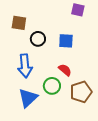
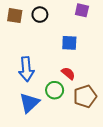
brown square: (19, 23) -> (15, 16), moved
black circle: (38, 39) -> (40, 15), moved

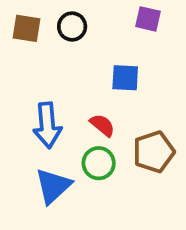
red semicircle: (68, 73) -> (102, 125), moved
brown pentagon: (85, 96) -> (154, 152), moved

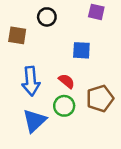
brown square: (26, 28) -> (17, 35), moved

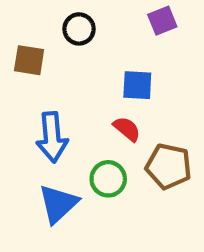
purple square: (96, 12) -> (162, 21), turned -35
red semicircle: (67, 81) -> (127, 129), moved
brown pentagon: (100, 98) -> (169, 166), turned 30

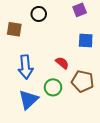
blue square: (137, 85) -> (86, 40), moved

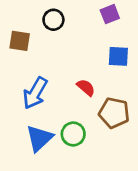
blue arrow: (25, 67) -> (35, 93), turned 35
green circle: (53, 87) -> (73, 134), moved

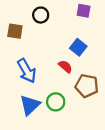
purple square: (110, 14) -> (84, 11), turned 32
blue square: (118, 56) -> (78, 47), moved, turned 35
blue arrow: (35, 93) -> (27, 71), turned -60

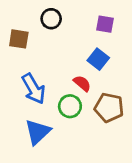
purple square: (84, 11) -> (105, 24), moved
green circle: (56, 102) -> (70, 106), moved

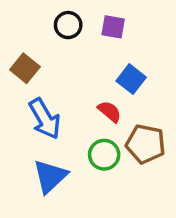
purple square: (105, 24) -> (113, 27), moved
brown square: (19, 39) -> (25, 68), moved, turned 30
green circle: (70, 106) -> (104, 155), moved

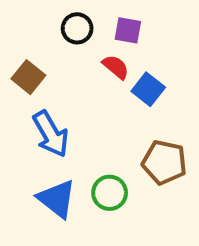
red semicircle: (110, 111) -> (116, 67), moved
green circle: (104, 155) -> (110, 193), moved
blue triangle: (50, 176) -> (57, 199), turned -39

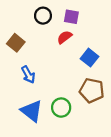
red semicircle: (116, 67) -> (65, 37), turned -77
blue square: (148, 89) -> (90, 58), moved
blue arrow: (51, 134) -> (28, 75), size x0.7

